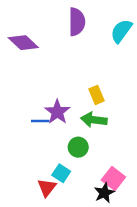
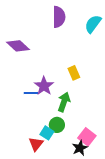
purple diamond: (23, 43) -> (18, 46), moved
green arrow: (94, 120) -> (64, 102), moved, turned 102
green circle: (78, 147) -> (57, 125), moved

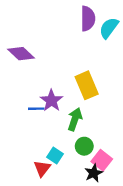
purple semicircle: (59, 17) -> (88, 19), moved
yellow rectangle: (74, 73) -> (87, 85), size x1.6
green circle: (57, 125) -> (84, 146), moved

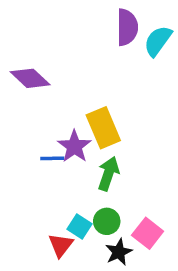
yellow rectangle: (87, 85) -> (103, 128), moved
green circle: (84, 146) -> (107, 221), moved
black star: (94, 173) -> (119, 252), moved

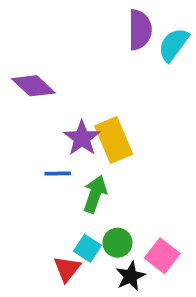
purple star: (74, 146) -> (82, 138), moved
green arrow: (108, 174) -> (95, 194), moved

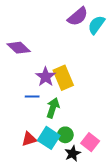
purple semicircle: (140, 30) -> (78, 17), turned 50
cyan square: (88, 248) -> (49, 138), size x1.5
red triangle: (67, 269) -> (29, 139), moved, turned 35

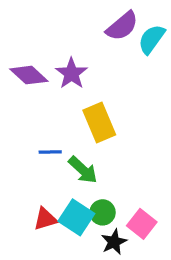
purple star: (46, 77) -> (71, 73), moved
green arrow: (53, 108) -> (83, 170), turned 114

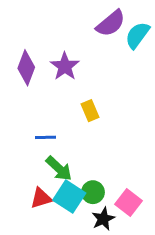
purple diamond: (29, 75) -> (26, 68), turned 68
yellow rectangle: (99, 123) -> (90, 111), size x0.6
green arrow: (83, 170) -> (59, 168), moved

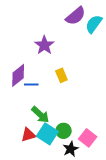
purple diamond: (26, 68) -> (18, 75), moved, turned 30
blue line: (46, 137) -> (31, 84), moved

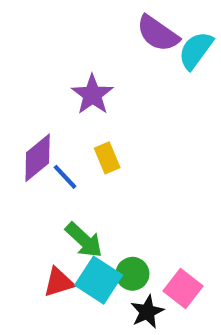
purple semicircle: (76, 16) -> (158, 33), turned 75
yellow rectangle: (61, 75) -> (107, 158), moved
blue line: (31, 84) -> (65, 177), turned 48

